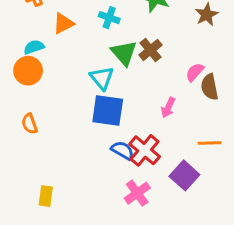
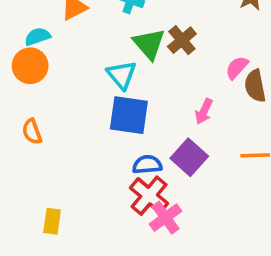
blue semicircle: (122, 150) -> (147, 165), turned -35
red cross: (145, 150) -> (149, 196), moved
purple square: (184, 175) -> (189, 157), moved

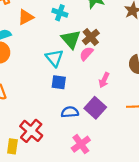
pink semicircle: (237, 68) -> (86, 54), moved
blue square: (129, 115) -> (59, 82), size x0.6
red cross: (149, 196) -> (31, 131), moved

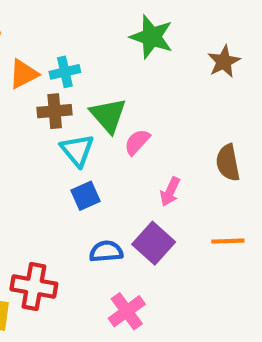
cyan cross: (60, 13) -> (65, 72), moved, turned -32
brown cross: (91, 37) -> (55, 111), moved, turned 35
blue square: (59, 82) -> (85, 196), turned -32
red cross: (31, 131) -> (34, 286), turned -30

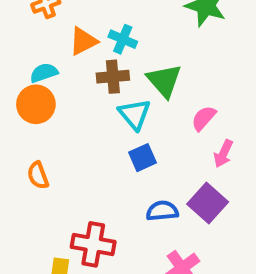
cyan cross: (65, 72) -> (123, 39), turned 36
pink semicircle: (137, 142) -> (204, 118), moved

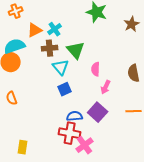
cyan cross: (123, 39) -> (55, 29), turned 32
cyan semicircle: (44, 73) -> (15, 46), size x1.5
pink semicircle: (204, 118) -> (96, 69), turned -40
red cross: (93, 244) -> (70, 133), moved

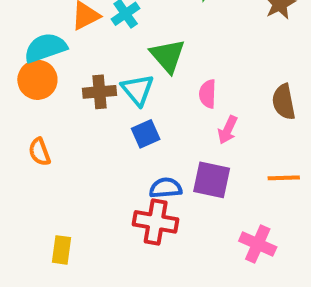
brown cross: (50, 48) -> (100, 92), moved
purple square: (98, 112) -> (212, 180), turned -30
pink cross: (85, 145) -> (258, 244), moved, turned -30

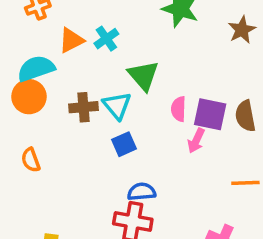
purple square: (212, 180) -> (210, 114), moved

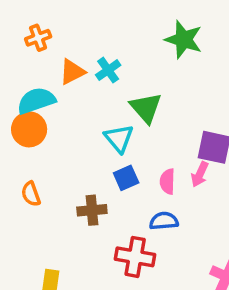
brown cross: (84, 107) -> (92, 210), moved
pink semicircle: (179, 109) -> (167, 181), moved
blue semicircle: (142, 192) -> (164, 221), moved

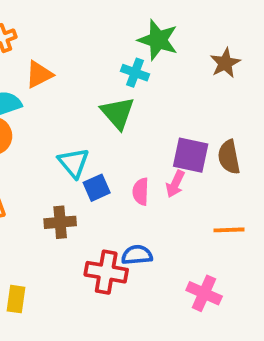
cyan cross: (108, 70) -> (135, 73), moved, turned -35
cyan triangle: (119, 138) -> (74, 163), moved
blue semicircle: (164, 221) -> (137, 255), moved

